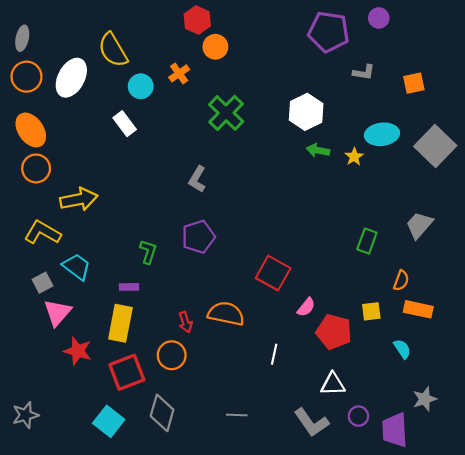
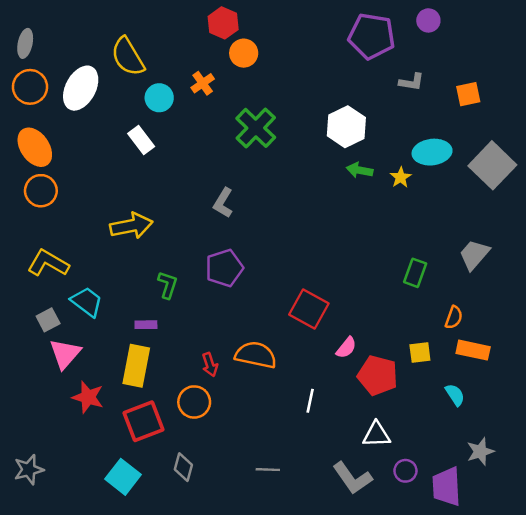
yellow arrow: (79, 199) -> (131, 226), moved
gray diamond: (162, 413) -> (183, 467), size x0.7

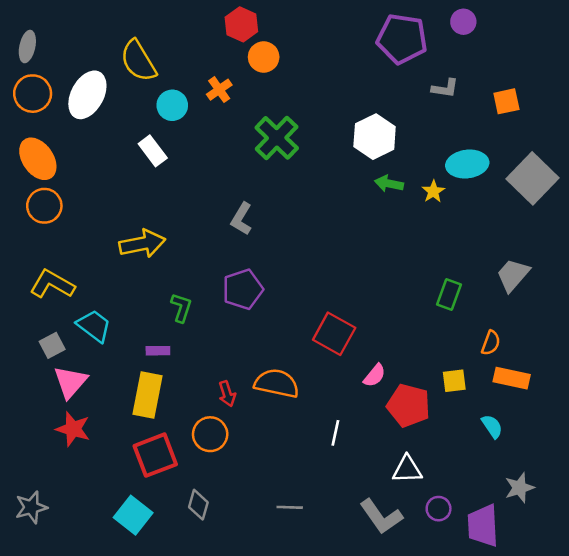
red star: (88, 397) -> (73, 429), moved

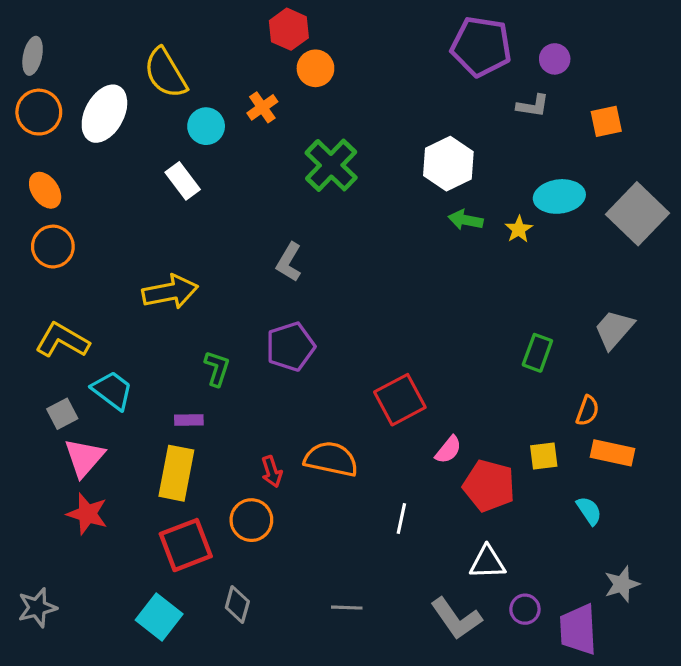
purple circle: (463, 22) -> (555, 59), moved
orange ellipse: (38, 159) -> (45, 190), size x0.7
red square: (334, 334) -> (400, 400), turned 33

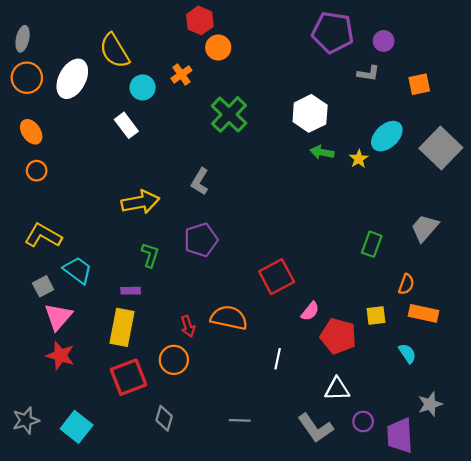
cyan ellipse: (559, 196) -> (387, 136), turned -36
orange circle: (53, 247) -> (37, 171), size x0.7
yellow arrow: (170, 292) -> (140, 202), moved
cyan square: (159, 617) -> (77, 427), moved

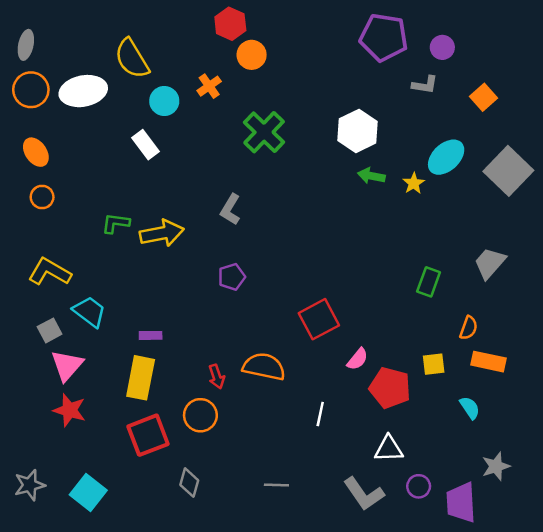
white ellipse: (72, 79) -> (83, 91), turned 51
orange square: (419, 84) -> (483, 97), turned -30
purple pentagon: (201, 240) -> (232, 277), size x0.7
green L-shape: (150, 255) -> (116, 223), moved, turned -100

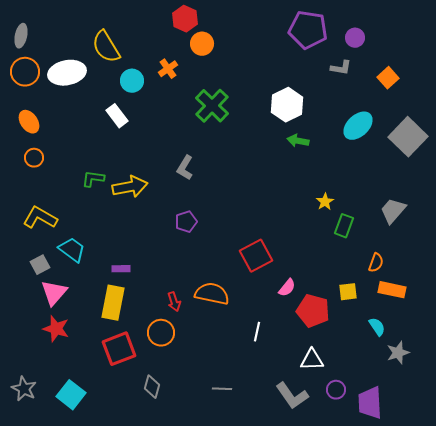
yellow star: (414, 183) -> (325, 202), moved
gray star: (496, 466) -> (398, 353), moved
gray star: (30, 485) -> (24, 389), turned -30

